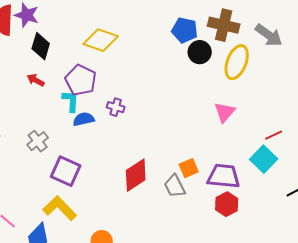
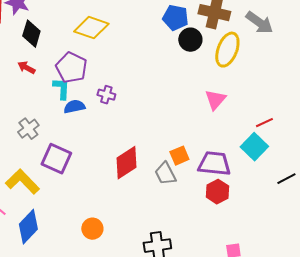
yellow L-shape: (60, 208) -> (22, 182), moved

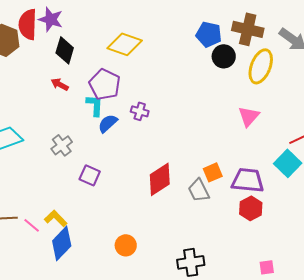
blue semicircle: (74, 107) -> (108, 123), turned -30
purple square: (56, 159) -> (90, 175), size x0.7
yellow L-shape: (22, 182) -> (56, 218), moved, size x0.7

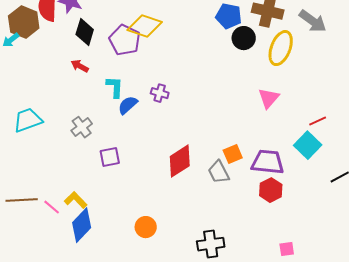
purple pentagon: (105, 84) -> (125, 40), moved
purple square: (90, 175) -> (110, 157), turned -35

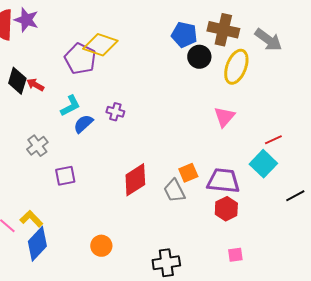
black diamond: (85, 32) -> (17, 81), moved
cyan L-shape: (115, 87) -> (70, 106), turned 60
pink square: (287, 249) -> (235, 255), moved

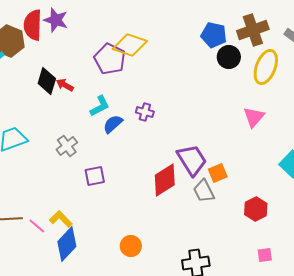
brown cross: (223, 30) -> (253, 30), turned -32
purple trapezoid: (223, 181) -> (192, 160), moved, turned 52

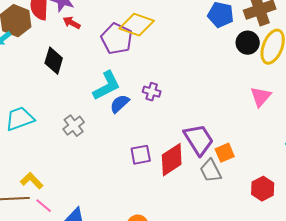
black circle: (229, 57) -> (248, 43), moved
red arrow: (65, 85) -> (72, 23), moved
cyan L-shape: (100, 106) -> (107, 86), size x1.4
purple square: (95, 176) -> (141, 155), moved
yellow L-shape: (61, 219) -> (32, 181), moved

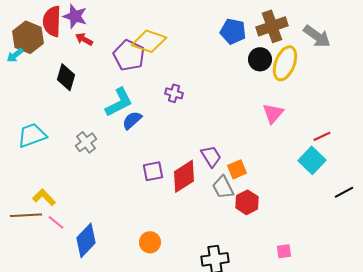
purple cross: (152, 92) -> (174, 93), moved
purple trapezoid: (199, 140) -> (211, 156), size x0.7
red hexagon: (263, 189) -> (247, 202), moved

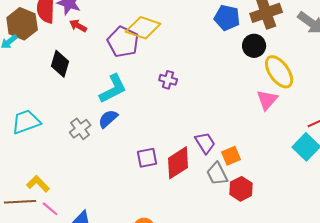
yellow ellipse: (285, 63) -> (279, 72), moved, turned -56
blue semicircle: (132, 120) -> (108, 119), moved

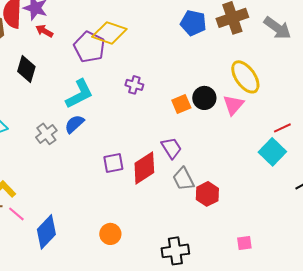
black circle: (254, 46) -> (204, 98), moved
orange square: (231, 156) -> (181, 104), moved

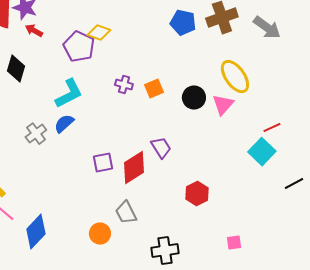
yellow diamond: (109, 33) -> (99, 33), size x0.7
orange square: (181, 104) -> (154, 89), moved
gray trapezoid: (183, 179) -> (126, 213), moved

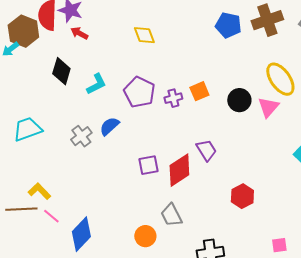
yellow diamond: (99, 33) -> (144, 35), turned 50
purple pentagon: (79, 47) -> (139, 92), moved
purple cross: (124, 85) -> (173, 98), moved, turned -30
cyan L-shape: (69, 94) -> (96, 84), moved, size x0.7

